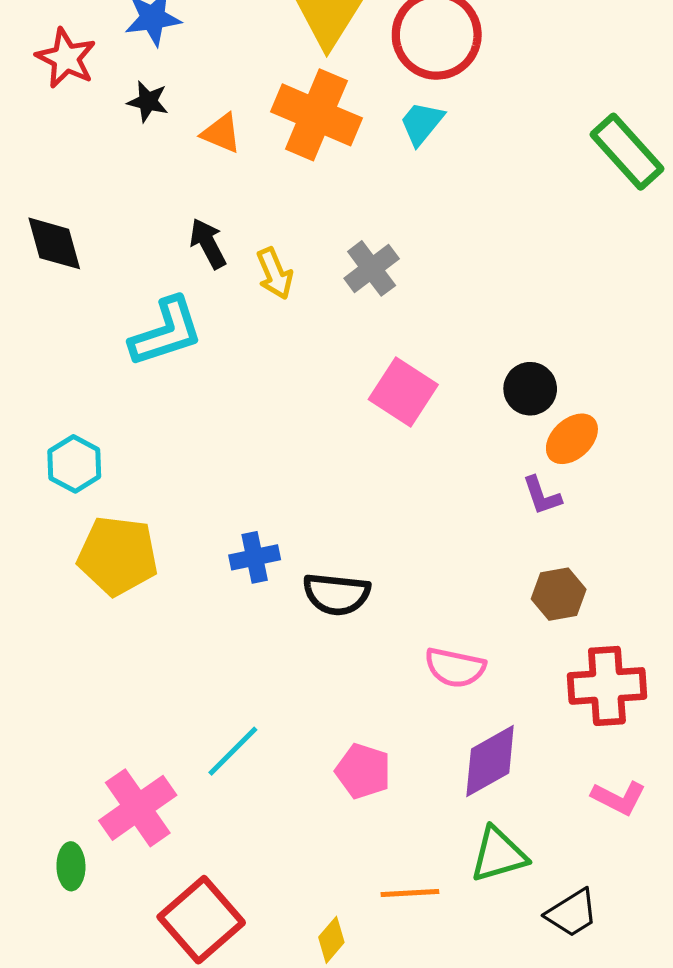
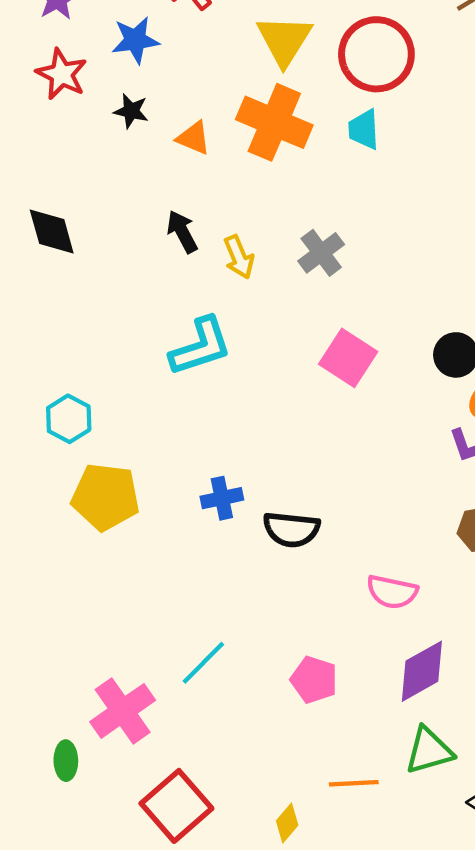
cyan trapezoid: (422, 123) -> (364, 129), turned -42
cyan L-shape: (166, 332) -> (201, 346), moved

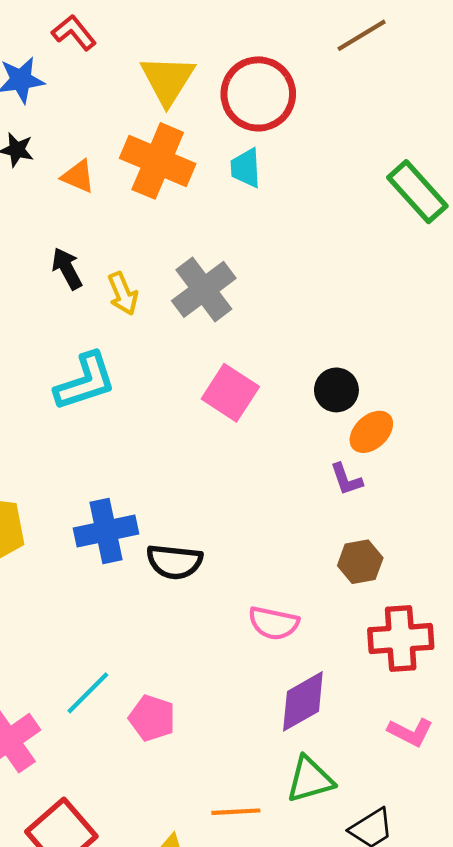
gray cross: (321, 253) -> (204, 289), size x1.4
blue cross: (222, 498) -> (106, 531), size x1.5
pink pentagon: (314, 680) -> (152, 718), moved

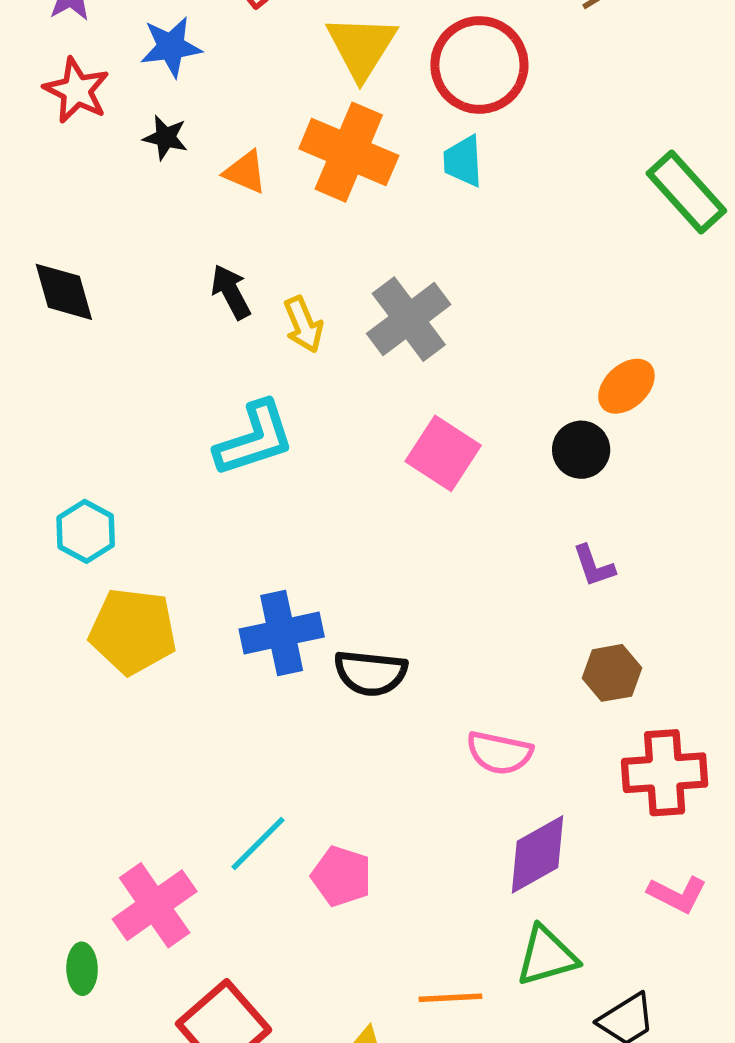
orange ellipse: (371, 432) -> (626, 386), moved

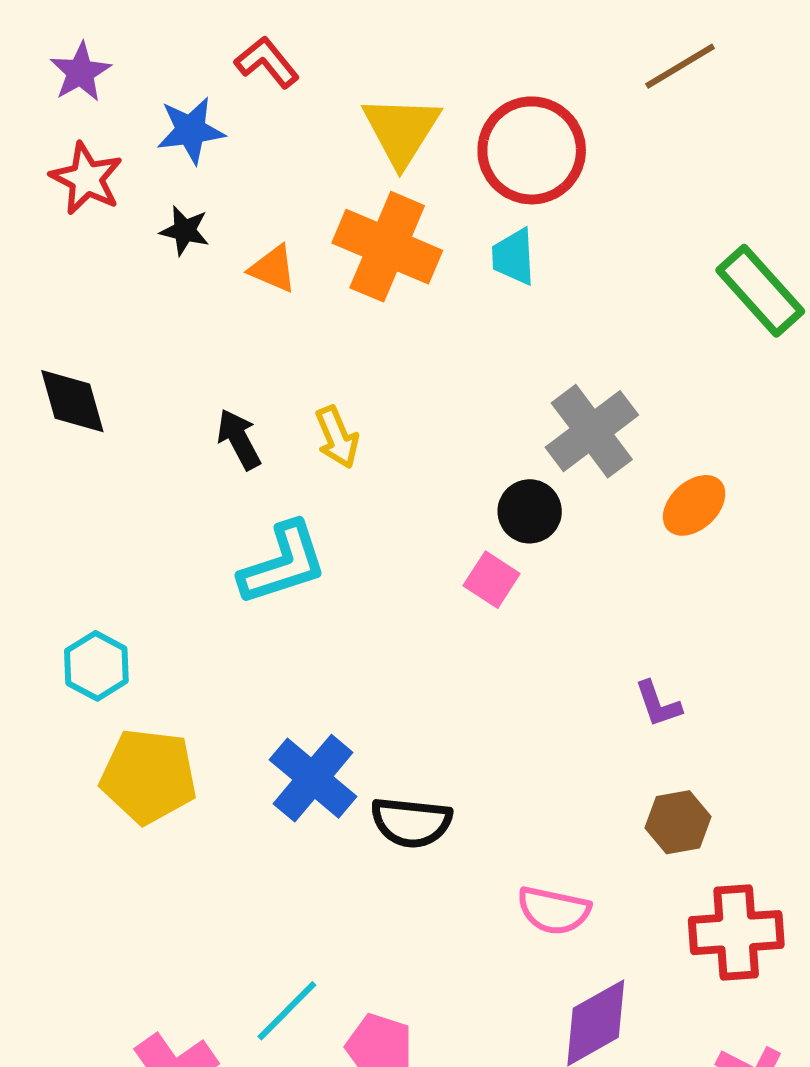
black arrow: (231, 292) -> (239, 439), moved
gray cross: (409, 319) -> (592, 431), moved
black circle: (581, 450) -> (530, 511), moved
pink square: (443, 453) -> (492, 580), size x0.7
blue cross: (282, 633) -> (313, 778), turned -38

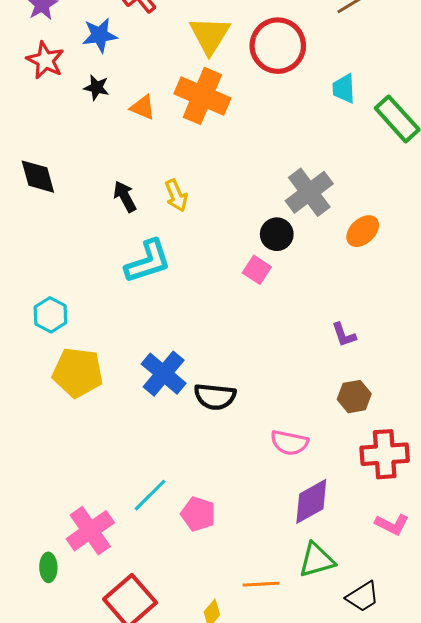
cyan trapezoid: (514, 257) -> (344, 89), moved

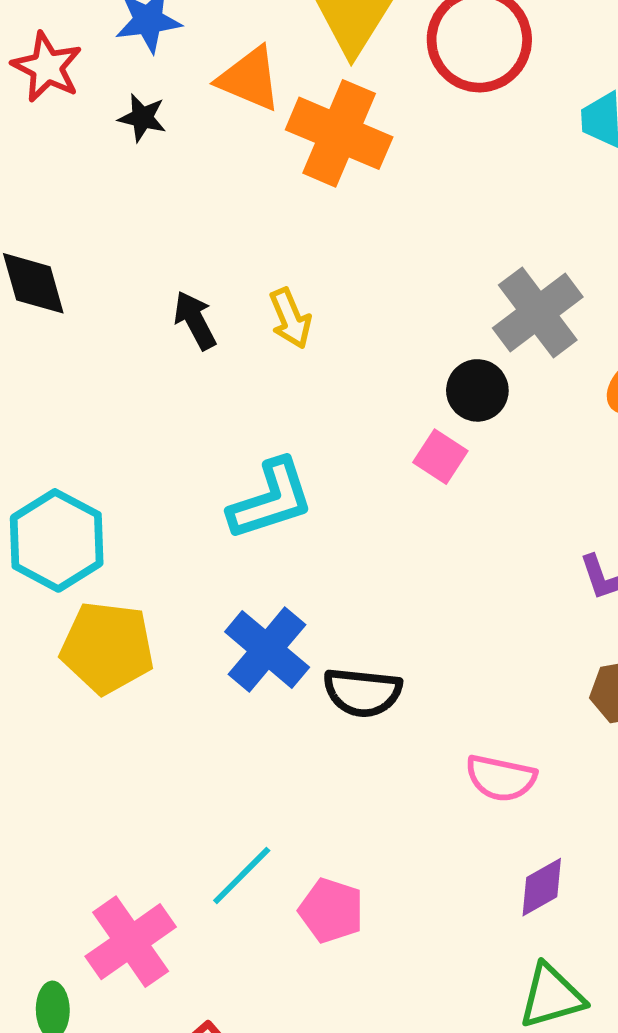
orange triangle: (143, 107) -> (249, 79), moved, size x1.4
cyan L-shape: (148, 261) -> (271, 500), moved
cyan hexagon: (50, 315) -> (57, 540), size x1.5
purple diamond: (311, 501) -> (542, 887), size x0.7

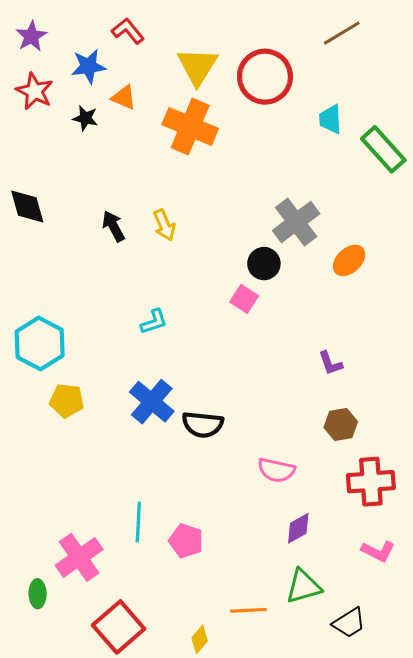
orange triangle: (249, 79) -> (124, 97), moved, size x0.7
cyan L-shape: (271, 500) -> (154, 322), size x0.6
yellow pentagon: (107, 648) -> (67, 401), size x0.7
cyan line: (242, 875) -> (138, 522), turned -42

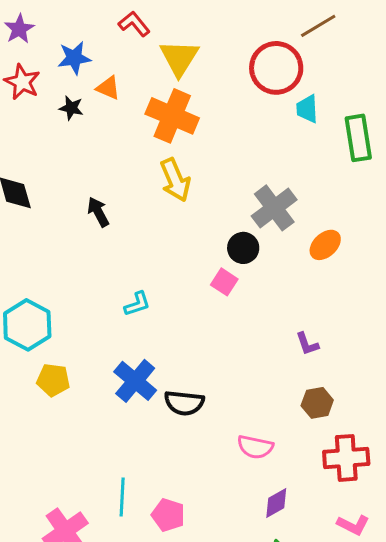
red L-shape: (128, 31) -> (134, 24), moved
red circle: (265, 77) -> (276, 68), moved
green rectangle: (383, 149) -> (358, 138), turned 33
yellow arrow: (164, 225) -> (175, 180), moved, size x1.4

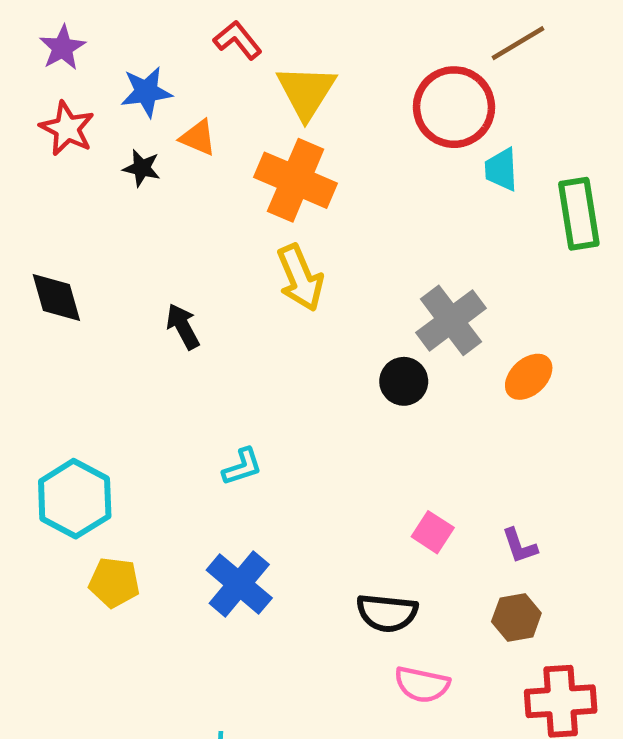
pink square: (224, 282) -> (433, 532), moved
purple L-shape: (307, 344) -> (520, 546), moved
black semicircle: (184, 403) -> (387, 613), moved

